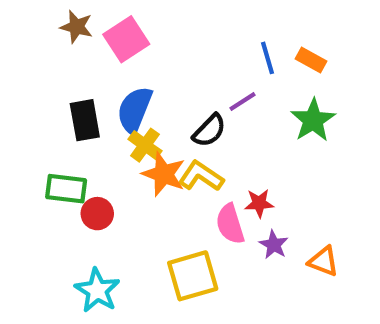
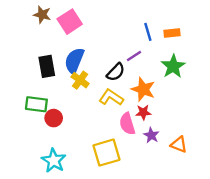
orange rectangle: (311, 60) -> (172, 33), turned -35
orange star: (164, 174) -> (143, 89), moved

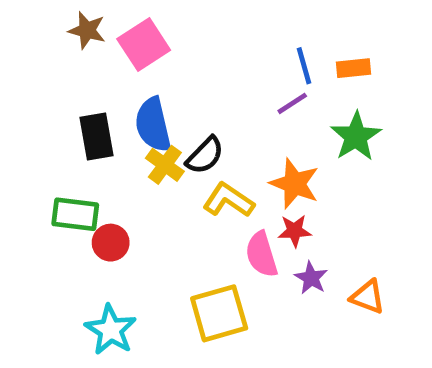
purple line: (134, 56) -> (292, 103), moved
blue semicircle: (74, 61) -> (153, 125), turned -35
black semicircle: (116, 72) -> (205, 155), moved

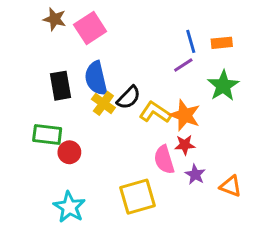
yellow L-shape: (229, 200) -> (155, 112), moved

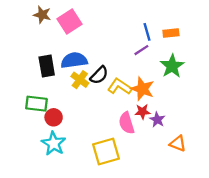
blue semicircle: (96, 78) -> (74, 60), turned 95
purple star: (195, 174) -> (157, 120), moved
cyan star: (69, 207) -> (54, 144), moved

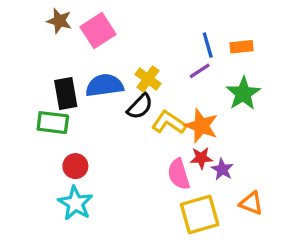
yellow cross: (80, 80) -> (148, 79), moved
green rectangle: (36, 104) -> (53, 123), moved
yellow square: (106, 152) -> (200, 215), moved

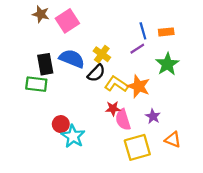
blue semicircle: (104, 85) -> (72, 59), turned 30
red star: (201, 158) -> (113, 109), moved
red circle: (75, 166) -> (61, 124), moved
cyan star: (75, 203) -> (73, 136), moved

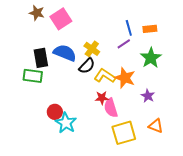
purple star: (153, 116) -> (148, 96), moved

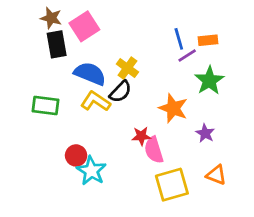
purple line: (124, 44) -> (187, 56), moved
black rectangle: (41, 58) -> (57, 44), moved
yellow L-shape: (105, 76) -> (95, 101), moved

